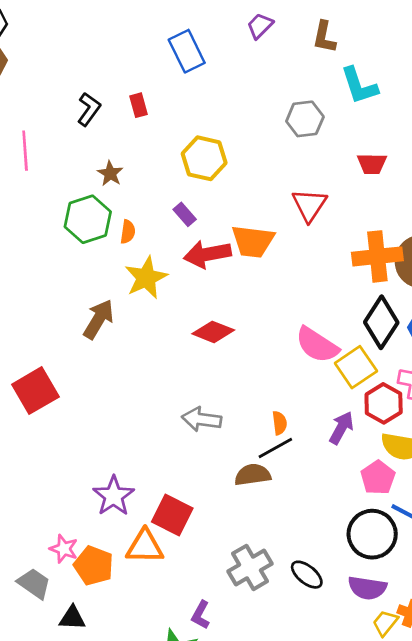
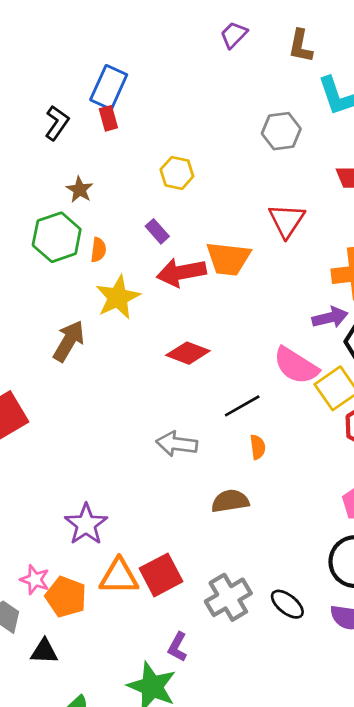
blue rectangle: (187, 51) -> (109, 87), moved, turned 51
yellow hexagon: (204, 158) -> (177, 173), size x0.7
purple arrow: (341, 428) -> (330, 317), moved, turned 48
black line: (275, 448) -> (242, 406), moved
red square: (172, 515) -> (161, 575), moved, turned 36

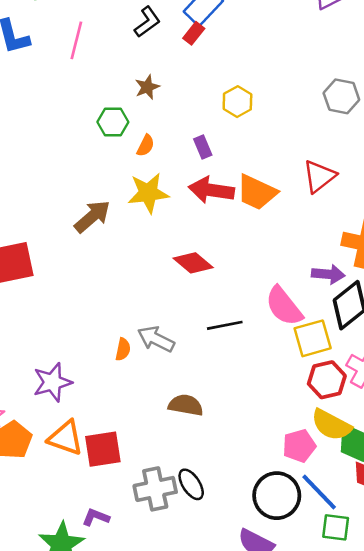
red rectangle: (108, 118) -> (194, 33), turned 35
green hexagon: (57, 237) -> (113, 122), size x0.7
orange semicircle: (258, 447) -> (123, 349), moved
black ellipse: (287, 604) -> (191, 484), moved
purple L-shape: (178, 647) -> (96, 517), turned 64

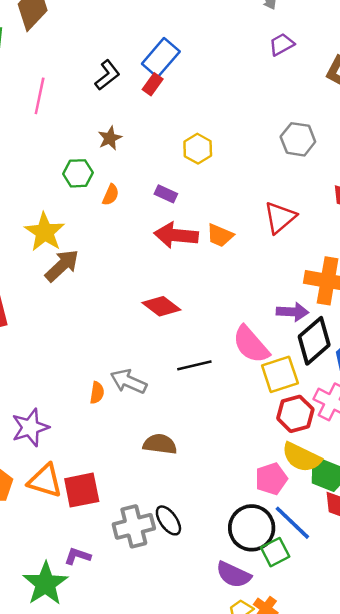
purple rectangle: (203, 147) -> (166, 194), turned -40
orange trapezoid: (257, 192) -> (220, 235), size x0.7
yellow star: (148, 193) -> (45, 232), moved, turned -30
green square: (336, 527) -> (275, 552), moved, turned -32

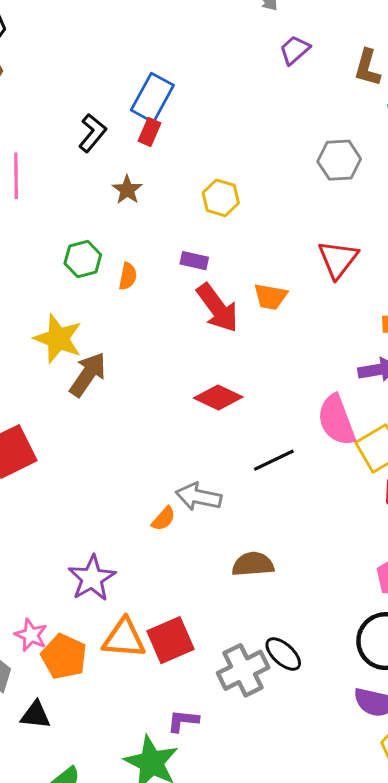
brown star: (110, 138) -> (127, 190), moved
red arrow: (176, 235) -> (217, 308), turned -120
pink semicircle: (251, 345) -> (336, 420), turned 33
orange semicircle: (97, 393) -> (164, 519), turned 45

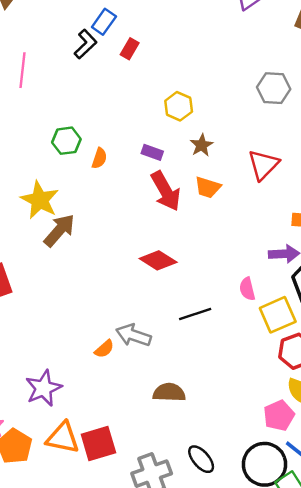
blue rectangle: (152, 98) -> (104, 22), moved, size x0.7
brown star: (127, 190) -> (202, 145), moved
pink semicircle: (336, 420) -> (247, 289), size x0.6
black ellipse: (283, 654) -> (201, 459), moved

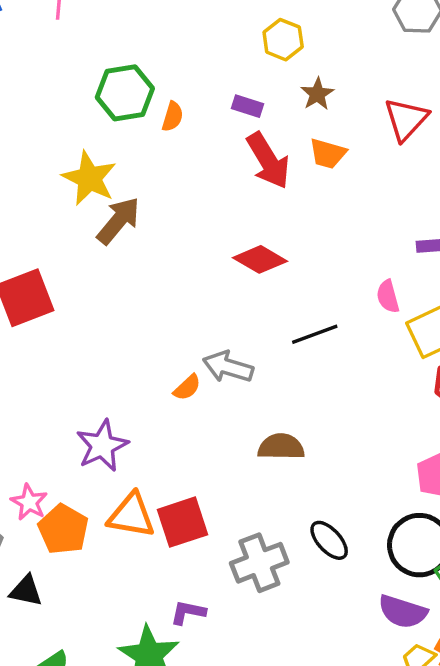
green hexagon: (66, 141) -> (125, 93), size x1.4

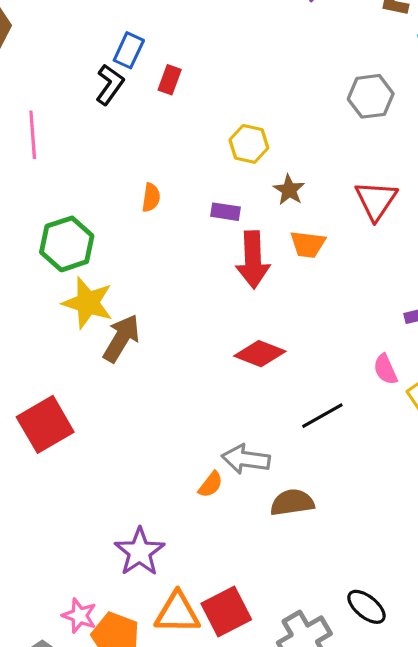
green hexagon: (125, 93) -> (67, 244), moved
orange semicircle: (173, 117) -> (151, 197), moved
red arrow: (268, 161) -> (253, 260), turned 38
brown semicircle: (281, 447) -> (292, 502), moved

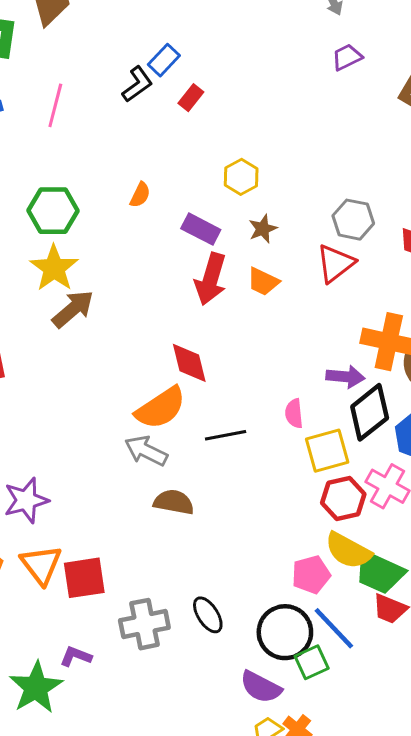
gray hexagon: (371, 96) -> (353, 220), moved
purple rectangle: (225, 212) -> (201, 229), size x1.4
red diamond: (260, 354) -> (189, 363), turned 36
orange semicircle: (211, 485) -> (161, 408), moved, size x2.0
orange triangle: (177, 613) -> (41, 565), turned 33

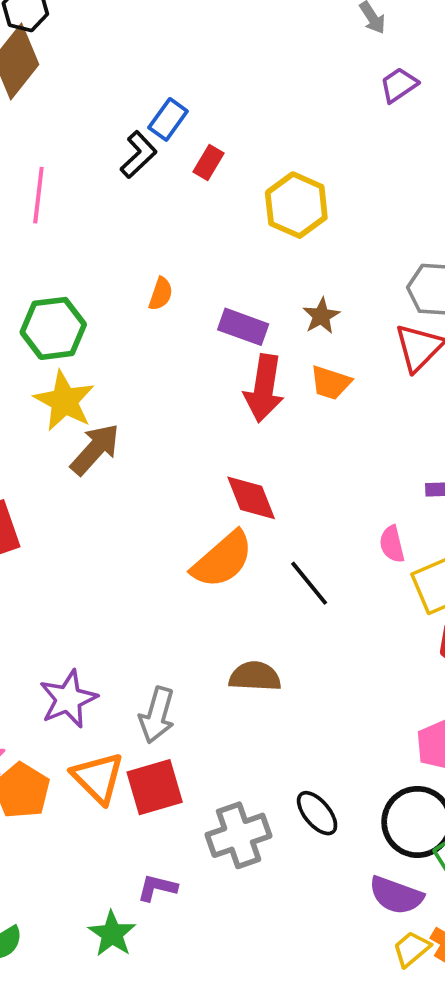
yellow hexagon: (241, 177) -> (296, 205), moved, size x1.4
black line: (226, 435) -> (309, 583), turned 69
gray arrow: (146, 451) -> (157, 715), moved, turned -93
green star: (36, 687) -> (112, 934), size x0.7

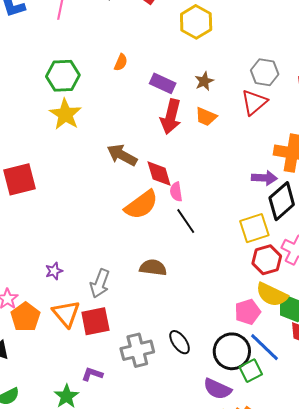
brown arrow: (95, 449) -> (122, 155), moved, turned -108
pink semicircle: (392, 544) -> (176, 192), moved
purple star: (68, 699) -> (54, 271), size x0.6

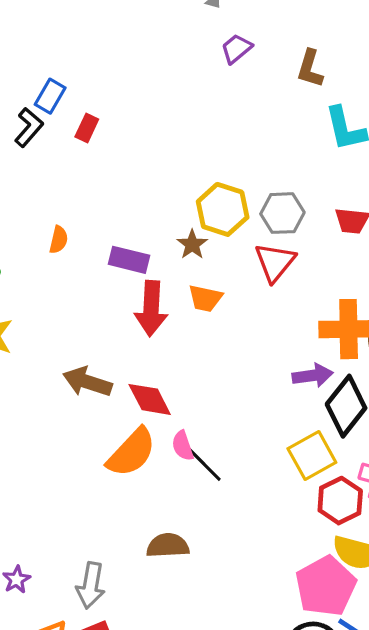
yellow hexagon: (196, 22) -> (223, 209), moved
pink semicircle: (176, 192) -> (183, 446), moved
pink pentagon: (248, 312) -> (326, 586), size x1.5

